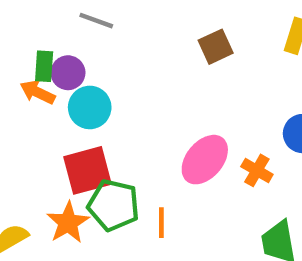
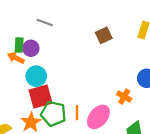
cyan circle: (90, 107) -> (36, 76), moved
pink ellipse: (205, 160) -> (98, 117), moved
orange line: (161, 223) -> (77, 113), moved

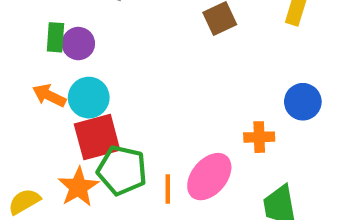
orange arrow: (16, 58) -> (49, 95), moved
orange cross: (124, 97) -> (259, 137), turned -32
orange line: (77, 113) -> (168, 189), moved

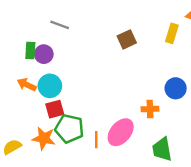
red square: (97, 137) -> (55, 109), size x0.7
orange star: (78, 187) -> (44, 138), turned -30

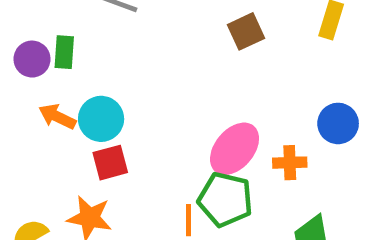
purple circle: (44, 54) -> (32, 59), moved
green pentagon: (69, 129) -> (225, 199), moved
pink ellipse: (121, 132) -> (235, 149), moved

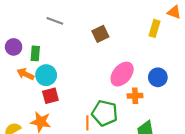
brown square: (246, 31) -> (100, 34), moved
green rectangle: (64, 52) -> (35, 53), moved
pink ellipse: (235, 149) -> (122, 74), moved

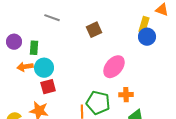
orange arrow: (25, 74) -> (25, 67), turned -35
blue circle: (158, 77) -> (147, 37), moved
orange cross: (135, 96) -> (126, 95), moved

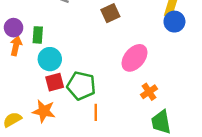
orange arrow: (25, 67) -> (16, 46), moved, turned 112
orange cross: (126, 95) -> (149, 92), turned -32
green pentagon: (98, 103) -> (81, 86), moved

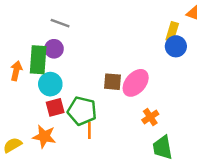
brown square: (110, 13) -> (112, 82), moved, turned 30
purple circle: (14, 28) -> (54, 49), moved
green rectangle: (38, 35) -> (38, 60), size x1.6
orange line: (96, 112) -> (89, 130), moved

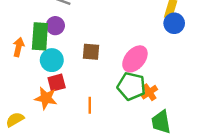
brown square: (112, 82) -> (91, 52), moved
green pentagon: (82, 111) -> (131, 86), moved
orange star: (44, 137) -> (46, 98), moved

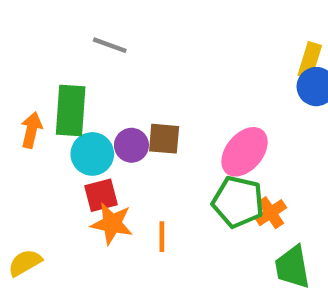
purple circle: (55, 26) -> (131, 145), moved
orange star: (46, 98) -> (112, 224), moved

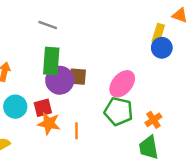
green rectangle: (71, 110) -> (51, 61), moved
purple circle: (131, 145) -> (60, 80), size x1.5
cyan circle: (92, 154) -> (15, 107), moved
orange cross: (271, 213) -> (153, 120), moved

